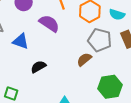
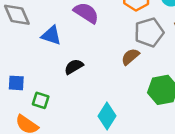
gray pentagon: (100, 40) -> (149, 32), turned -30

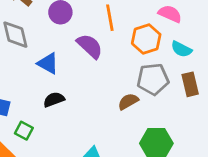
black semicircle: (74, 67) -> (54, 99), moved

